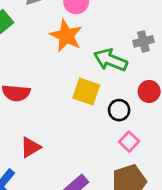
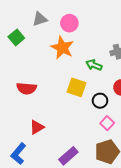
green arrow: (110, 60) -> (94, 65), size x0.7

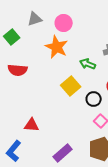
yellow square: (77, 87) -> (71, 86), turned 30
red semicircle: (27, 88) -> (18, 70), moved
red triangle: (37, 127) -> (32, 125), turned 35

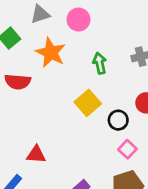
orange star: (57, 47) -> (51, 53), moved
green arrow: (88, 64) -> (100, 63), moved, turned 56

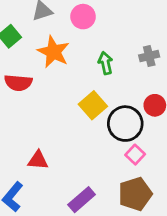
black circle: (118, 120) -> (125, 124), size x1.6

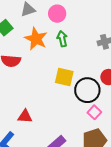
green arrow: (106, 63) -> (62, 39), moved
yellow square: (93, 105) -> (64, 77), turned -36

